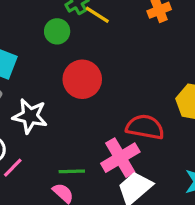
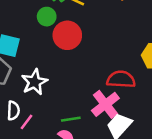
red circle: (82, 79) -> (67, 35), moved
white star: (30, 116) -> (34, 82), turned -30

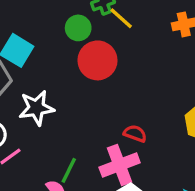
red semicircle: (121, 79) -> (135, 134), moved, size x0.6
green line: (71, 119) -> (69, 170), turned -72

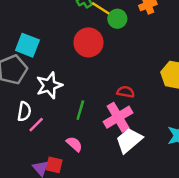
green circle: (78, 28) -> (117, 19), moved
green line: (69, 170) -> (80, 110), moved

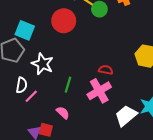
red circle: (88, 42) -> (64, 21), moved
white star: (49, 85) -> (42, 64), turned -30
white trapezoid: (129, 140) -> (126, 116), moved

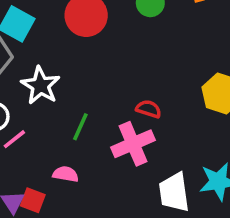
pink semicircle: (63, 113) -> (66, 174), turned -40
white trapezoid: (126, 116) -> (174, 192), turned -65

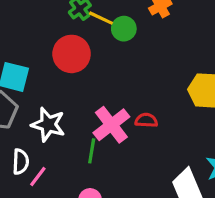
pink cross: (133, 144) -> (111, 125), moved

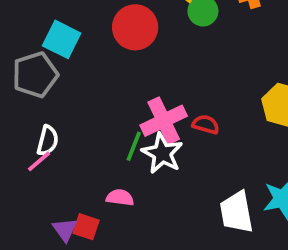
white star: (48, 124) -> (162, 153), moved
pink line: (38, 176) -> (39, 161), moved

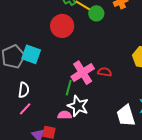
cyan square: (62, 39) -> (31, 54), moved
white star: (162, 153) -> (78, 106), moved
pink line: (39, 161) -> (25, 109), moved

